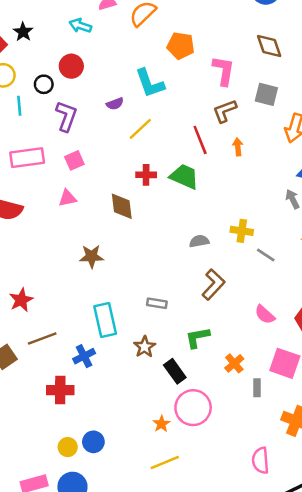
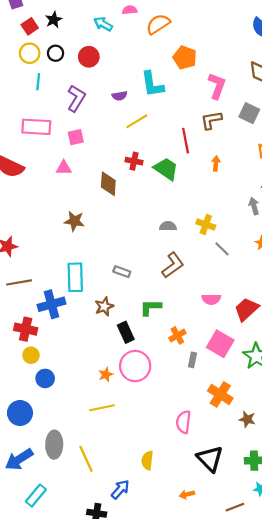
black circle: (44, 84) -> (56, 53), moved
orange arrow: (238, 147) -> (216, 163), moved
pink semicircle: (265, 315) -> (211, 299), turned -54
blue cross: (84, 356) -> (51, 304), size x1.4
yellow circle: (68, 447) -> (31, 355), moved

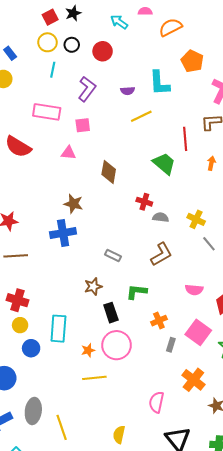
red cross: (134, 161) -> (144, 202), moved
cyan rectangle: (75, 277) -> (58, 329), moved
blue cross: (51, 304) -> (63, 233), moved
yellow line: (102, 408) -> (94, 378), moved

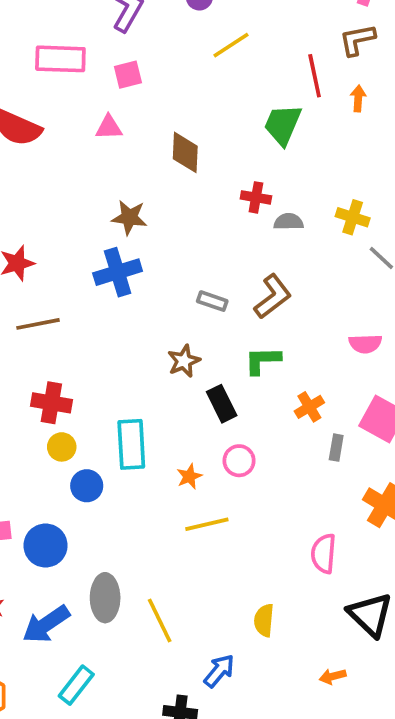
orange arrow: (211, 163) -> (358, 98), moved
green trapezoid: (164, 164) -> (283, 125), turned -100
brown L-shape: (161, 254) -> (273, 297), moved
pink circle: (117, 345) -> (239, 461), size x0.6

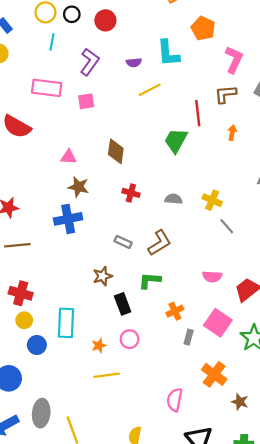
orange arrow: (358, 98) -> (232, 133), moved
pink triangle: (109, 127) -> (69, 157), moved
red cross: (256, 197) -> (131, 193), moved

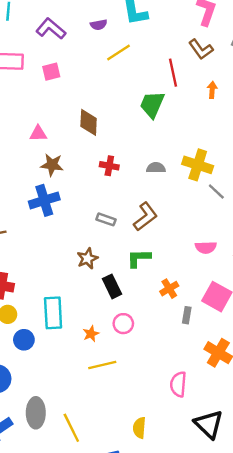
purple L-shape: (90, 62) -> (51, 29), turned -80
brown L-shape: (225, 94) -> (201, 49), turned -115
yellow cross: (212, 200) -> (198, 165), size x1.4

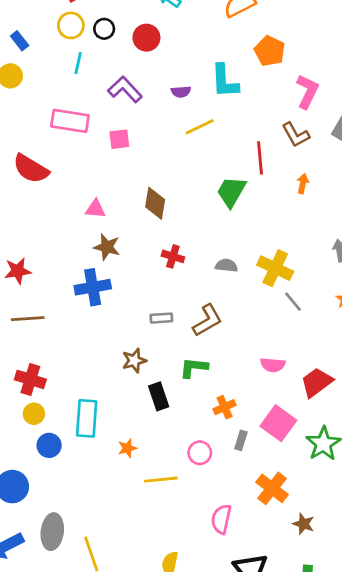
gray rectangle: (106, 219) -> (161, 318), turned -30
pink circle: (123, 324) -> (200, 453), moved
yellow line: (102, 365) -> (161, 480), moved

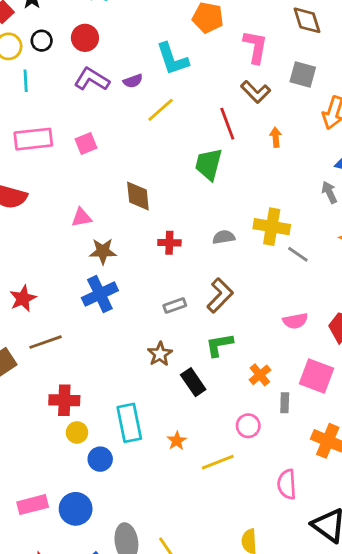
purple L-shape: (125, 89) -> (92, 79), moved

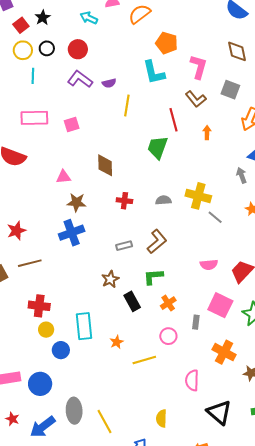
cyan L-shape: (172, 59) -> (154, 72), moved
yellow line: (161, 110) -> (127, 105), turned -45
orange cross: (260, 375) -> (168, 303), moved

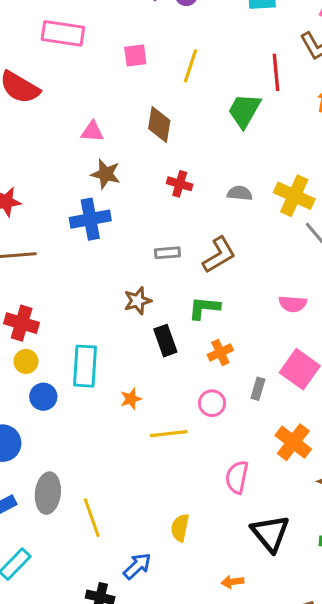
yellow line: (127, 105) -> (191, 66), moved
pink square: (72, 125) -> (135, 55), moved

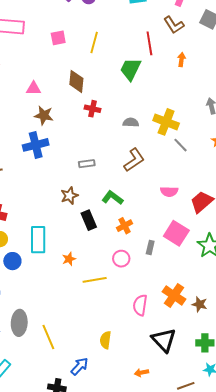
red cross: (180, 184) -> (93, 109), moved
brown L-shape: (219, 255) -> (134, 160), moved
green L-shape: (204, 308) -> (112, 198), turned 35
orange cross: (293, 442) -> (174, 295), moved

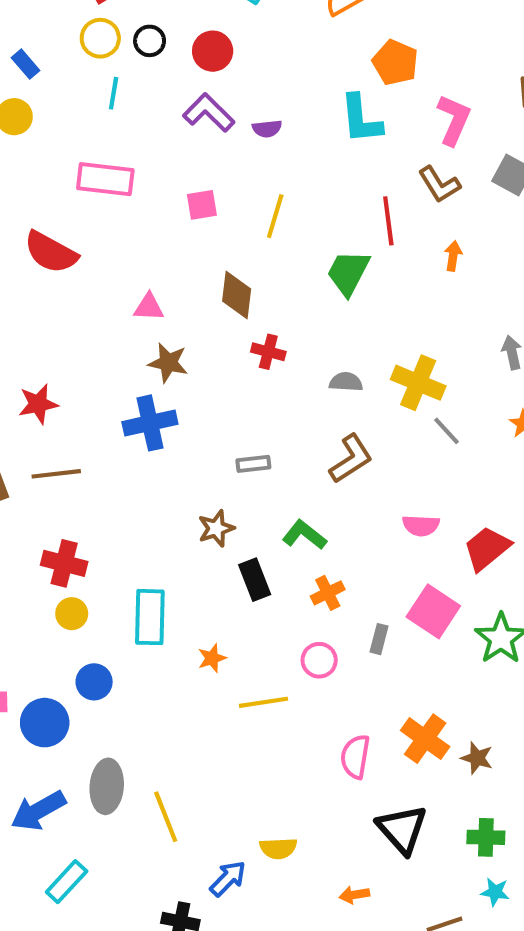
blue circle: (12, 261) -> (94, 682), moved
yellow semicircle: (106, 340) -> (278, 848), moved, turned -102

